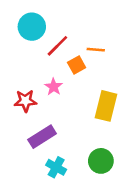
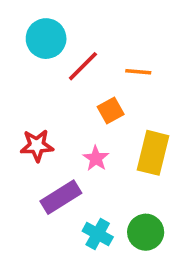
orange square: (77, 65) -> (111, 110), moved
pink star: (54, 87) -> (96, 158), moved
cyan cross: (56, 167) -> (98, 234), moved

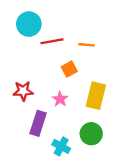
red line: (83, 66) -> (52, 41), turned 35
purple rectangle: (61, 197) -> (38, 123), turned -40
green circle: (146, 232) -> (91, 134), moved

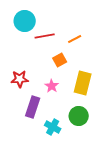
orange line: (87, 45) -> (75, 39), turned -32

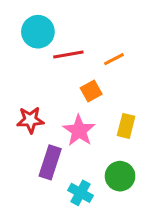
yellow rectangle: (83, 83) -> (126, 126), size x0.7
pink star: (52, 86) -> (79, 131), size x1.5

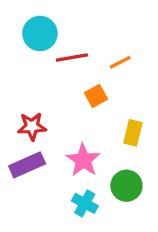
pink star: (79, 131) -> (83, 160), moved
purple rectangle: (50, 162) -> (27, 165), moved, turned 48

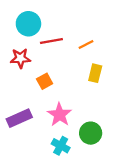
orange square: (96, 96) -> (45, 81), moved
red star: (32, 126) -> (20, 58), moved
yellow rectangle: (133, 133) -> (95, 73), moved

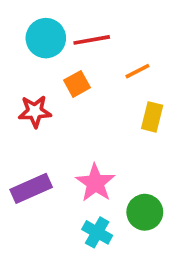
red line: (51, 41) -> (92, 40), moved
red star: (20, 58) -> (35, 111), moved
orange square: (45, 81) -> (77, 84), moved

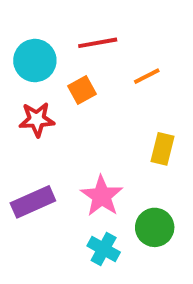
cyan circle: (46, 38) -> (35, 61), moved
yellow rectangle: (152, 117) -> (163, 149), moved

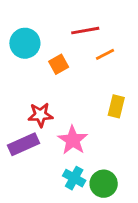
red line: (98, 43) -> (85, 31), moved
red star: (37, 119) -> (40, 115), moved
green circle: (155, 227) -> (104, 184), moved

